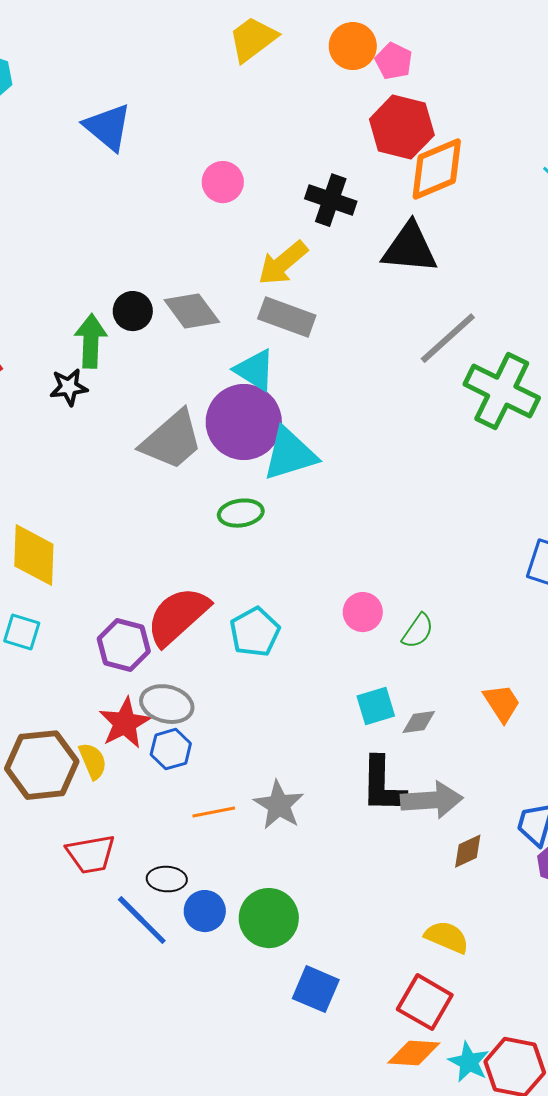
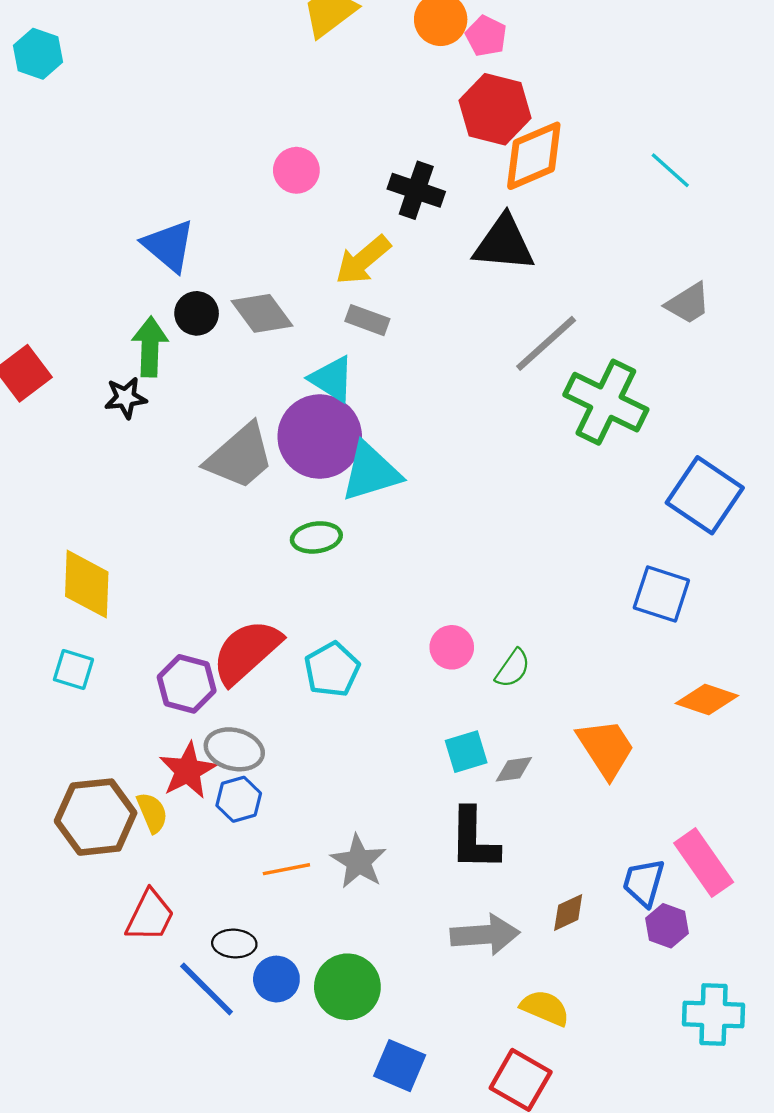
blue triangle: (108, 127) -> (169, 246), moved
gray rectangle: (287, 317) -> (367, 320), size x0.7
orange trapezoid: (502, 703) -> (606, 748), size x1.4
gray arrow: (432, 800) -> (485, 935), moved
red trapezoid: (91, 854) -> (150, 916), turned -54

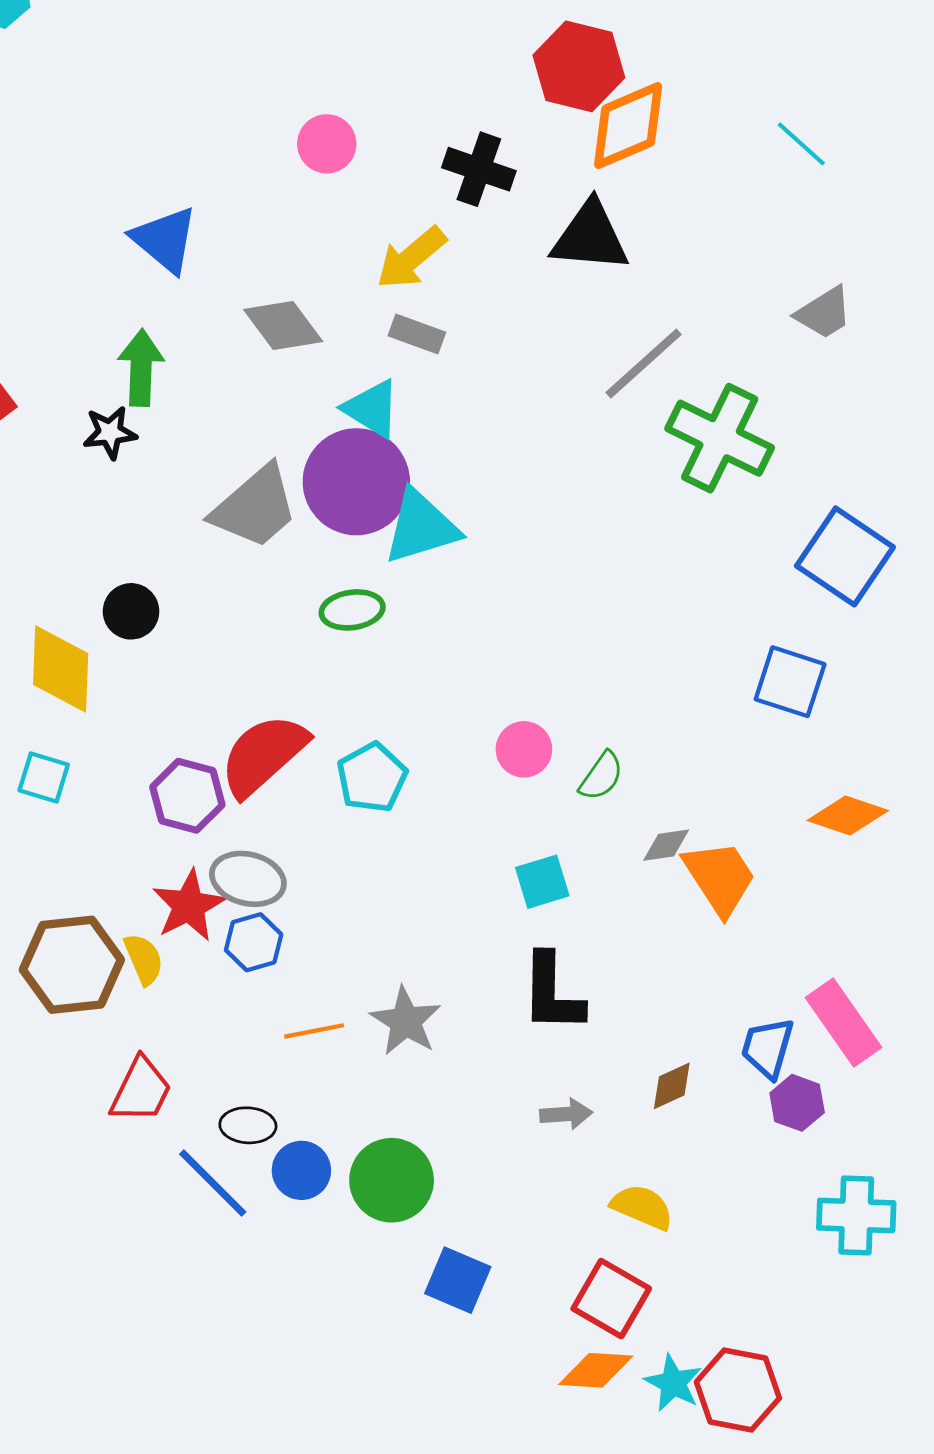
black circle: (197, 313) -> (131, 611), moved
gray diamond: (514, 769) -> (666, 845), moved
gray arrow: (485, 935) -> (566, 1114), size x0.6

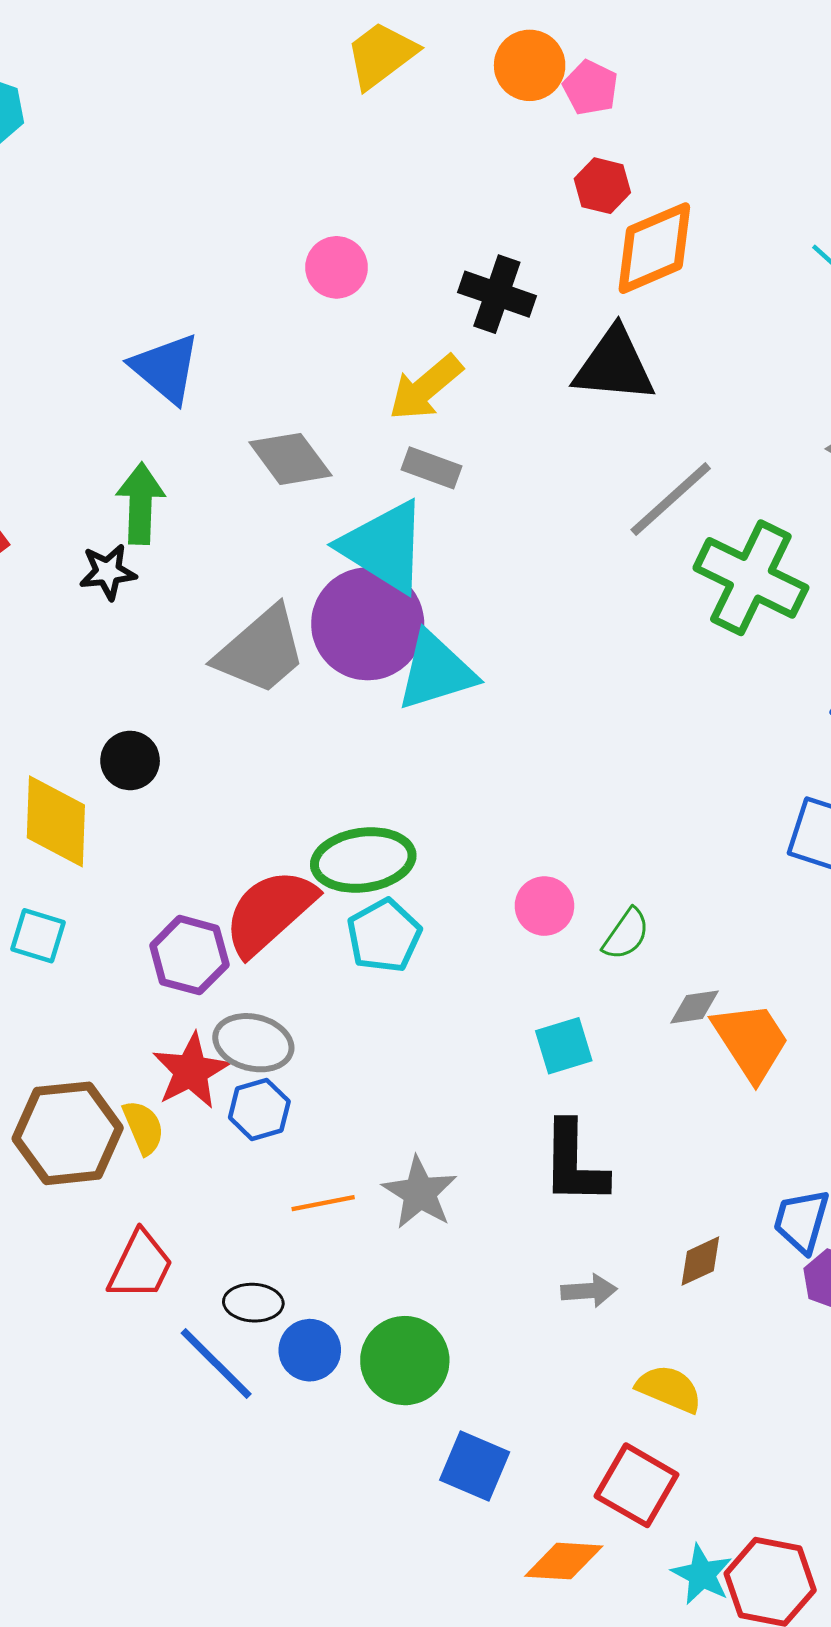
red hexagon: (579, 66) -> (602, 186), size x0.6
cyan triangle: (372, 409) -> (384, 547), size x1.5
green ellipse: (352, 610) -> (363, 860), moved, size x1.5
orange diamond: (596, 1370) -> (564, 1561), moved

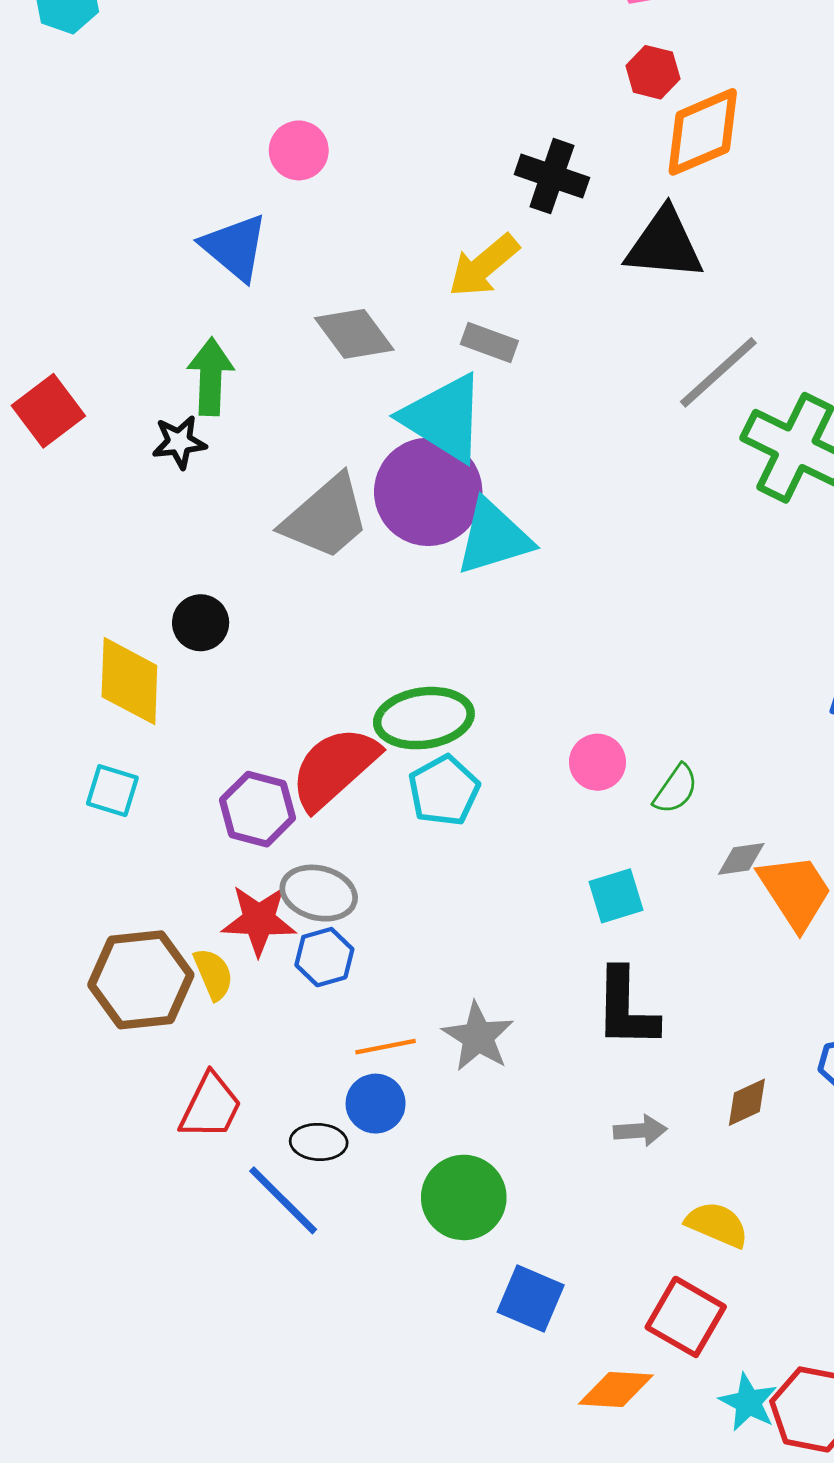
pink circle: (337, 267) -> (299, 150), moved
red star: (191, 1071) -> (259, 920), turned 30
blue circle: (310, 1350) -> (376, 1104), moved

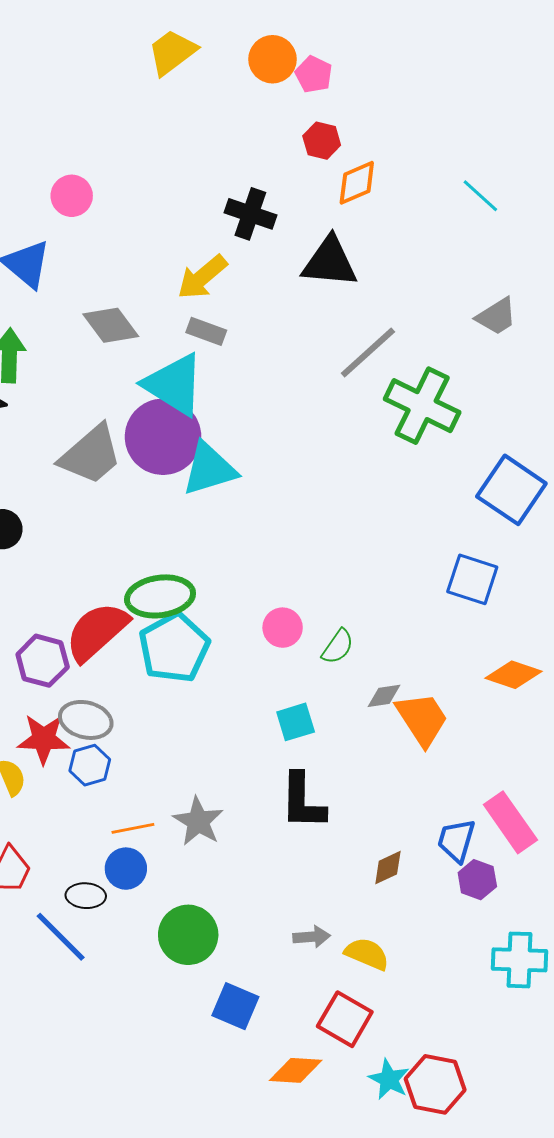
orange diamond: (703, 132) -> (357, 183), size x0.7
cyan pentagon: (444, 791) -> (174, 648), size x1.4
gray arrow: (640, 1131) -> (312, 937), moved

